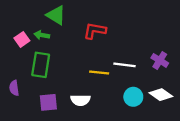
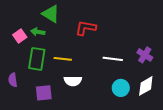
yellow line: (99, 73) -> (63, 59), moved
white diamond: (161, 95) -> (146, 86), turned -65
white semicircle: (80, 100) -> (73, 81), moved

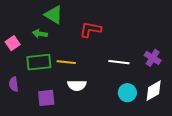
pink square: (20, 36) -> (13, 43), moved
green rectangle: (37, 59) -> (39, 62), turned 75

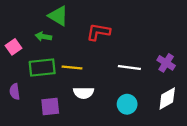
cyan circle: (127, 93) -> (127, 104), moved

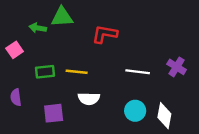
green triangle: (58, 16) -> (62, 17), turned -35
green arrow: (43, 37) -> (38, 28), moved
green rectangle: (42, 67) -> (45, 72), size x0.7
white diamond: (167, 98) -> (164, 116), moved, turned -50

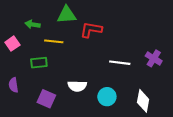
green triangle: (62, 17) -> (67, 15), moved
yellow line: (77, 72) -> (54, 41), moved
cyan circle: (135, 111) -> (107, 97), moved
purple square: (54, 113) -> (46, 99), turned 30

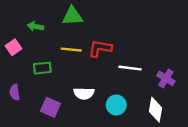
red L-shape: (91, 30) -> (100, 48), moved
yellow line: (54, 41) -> (71, 50), moved
purple cross: (154, 58) -> (166, 78), moved

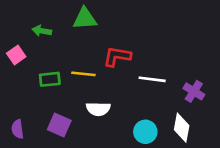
yellow line: (71, 50) -> (83, 74), moved
purple semicircle: (15, 92) -> (17, 129), moved
cyan circle: (116, 105) -> (145, 132), moved

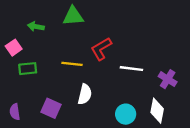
red L-shape: (117, 56) -> (101, 49), turned -40
green rectangle: (50, 79) -> (28, 69), moved
white semicircle: (98, 109) -> (85, 94), turned -78

